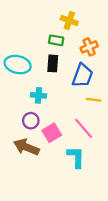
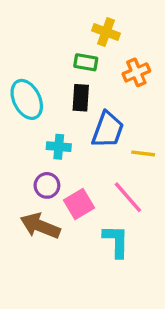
cyan ellipse: (18, 65) -> (27, 99), turned 50
blue trapezoid: (83, 76) -> (108, 130), moved

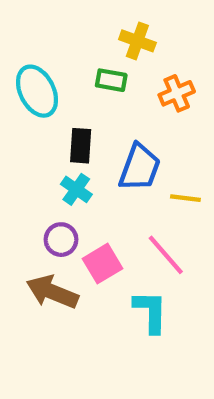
black rectangle: (81, 98) -> (81, 146), moved
cyan ellipse: (27, 99) -> (37, 91), moved
cyan cross: (59, 147) -> (76, 189), turned 30

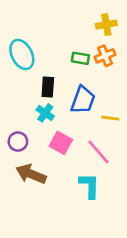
yellow cross: (137, 41) -> (106, 25), moved, turned -30
green rectangle: (111, 80) -> (80, 58), moved
purple circle: (61, 240) -> (18, 142), moved
pink square: (102, 264) -> (61, 143), moved, turned -30

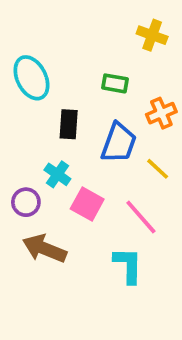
yellow cross: (106, 25) -> (152, 35), turned 30
orange cross: (105, 56) -> (161, 113), moved
cyan cross: (45, 113) -> (57, 174), moved
yellow line: (110, 118) -> (158, 169), turned 36

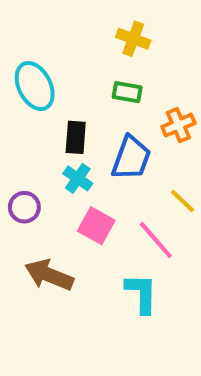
yellow cross: (152, 35) -> (133, 39), moved
yellow line: (158, 169) -> (183, 201), moved
cyan cross: (57, 174) -> (78, 178), moved
purple circle: (26, 202) -> (24, 207), moved

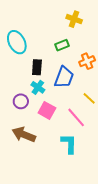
yellow cross: (133, 39) -> (74, 19), moved
green rectangle: (127, 92) -> (62, 45), turned -32
purple circle: (24, 207) -> (21, 101), moved

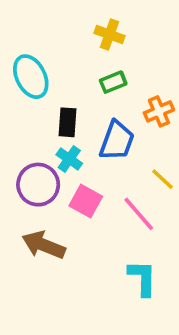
yellow cross: (74, 19) -> (110, 35), moved
purple circle: (21, 101) -> (38, 185), size x1.5
cyan L-shape: (69, 144) -> (142, 278), moved

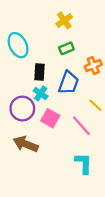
yellow cross: (110, 35) -> (64, 20), turned 35

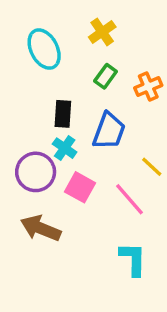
cyan ellipse: (18, 45) -> (44, 49), moved
green rectangle: (66, 48) -> (106, 76), turned -32
orange cross: (93, 66) -> (148, 87), moved

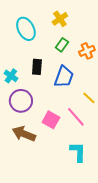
cyan cross: (65, 148) -> (11, 76), moved
pink square: (80, 187) -> (51, 120), moved

